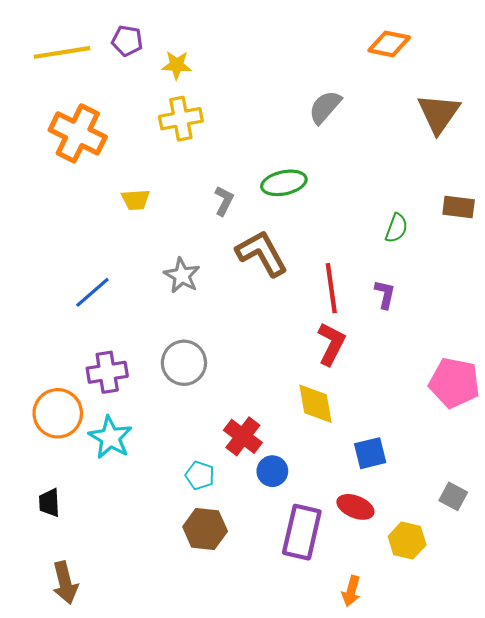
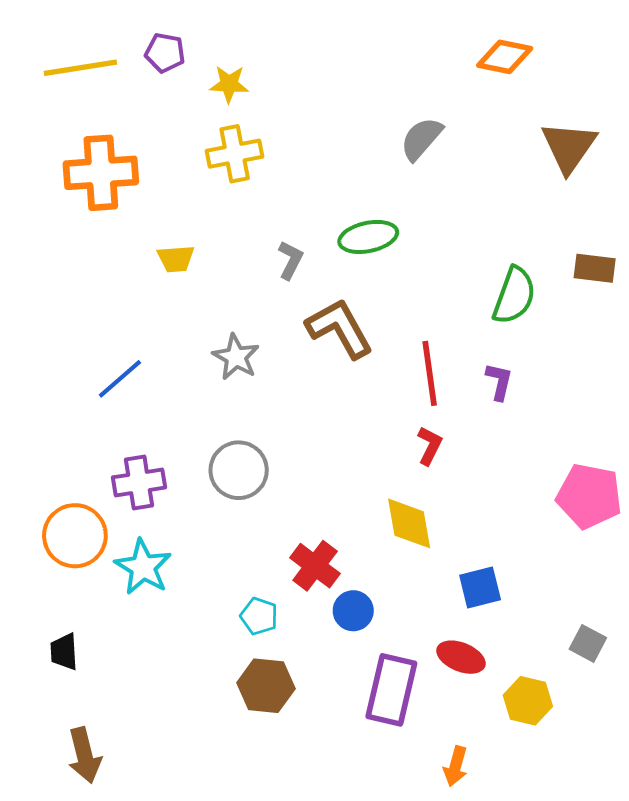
orange cross: (78, 133) -> (101, 173), turned -30
green semicircle: (397, 228) -> (514, 296), size x1.5
red L-shape: (331, 344) -> (430, 446), size x0.7

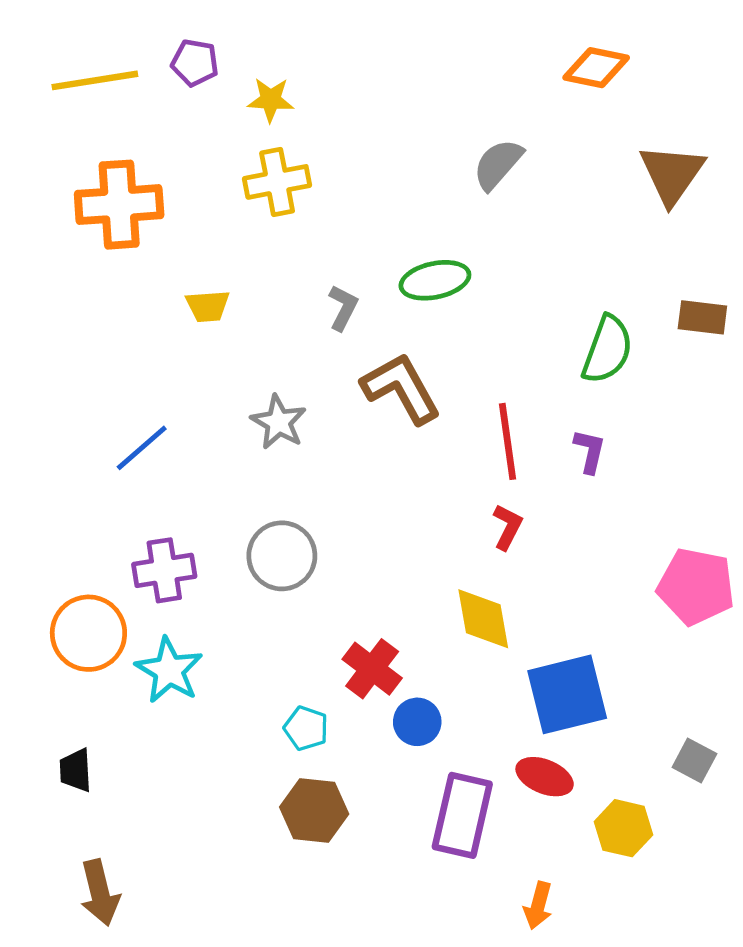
blue square: (480, 588) -> (567, 694), size x1.6

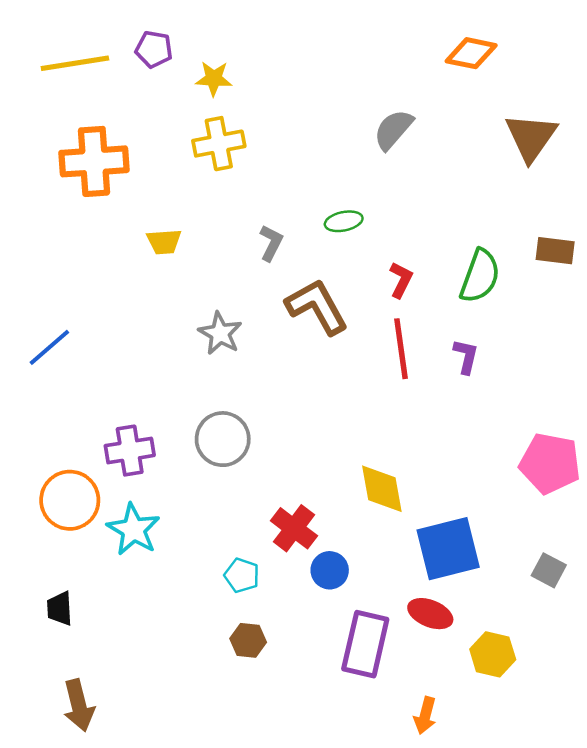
green ellipse: (435, 280) -> (344, 221), size x0.7
blue line: (142, 448) -> (49, 347), moved
red L-shape: (507, 527) -> (401, 280), moved
gray square: (694, 761) -> (549, 570), moved
brown hexagon: (314, 810) -> (248, 640), size x0.7

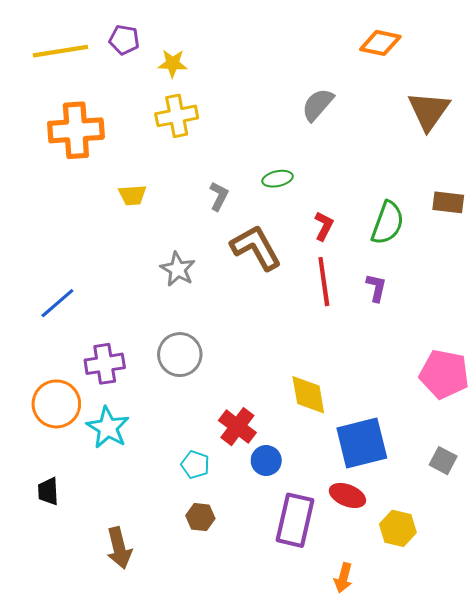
blue line: (49, 347) -> (57, 303), moved
brown arrow: (79, 705) -> (119, 548), moved

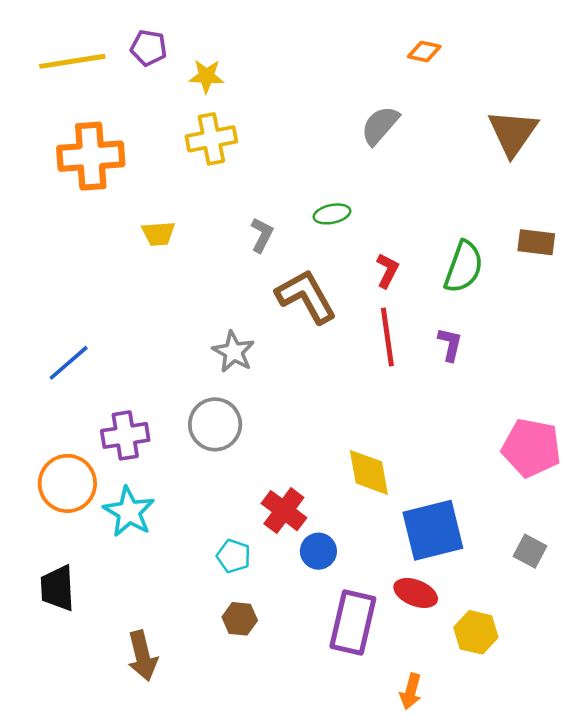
orange diamond: (380, 43) -> (424, 52), moved, size x0.7
gray star: (178, 269) -> (234, 352), moved
black trapezoid: (48, 491) -> (58, 588), size x1.4

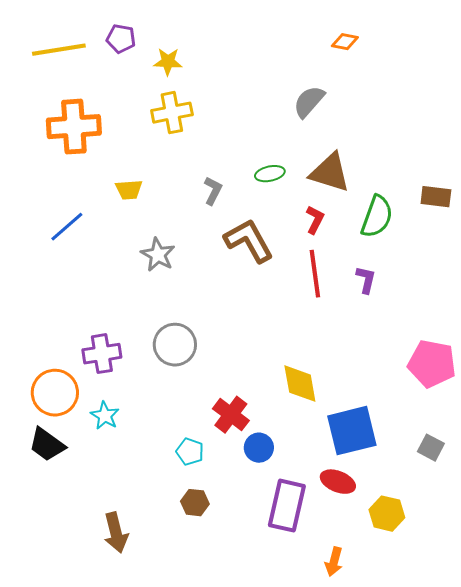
brown triangle: (513, 133) -> (330, 173), moved, turned -48
gray star: (234, 352) -> (158, 255), moved
blue line: (69, 363) -> (67, 227), moved
cyan star: (129, 512) -> (105, 416), size x0.7
black trapezoid: (58, 588) -> (47, 445), moved, turned -51

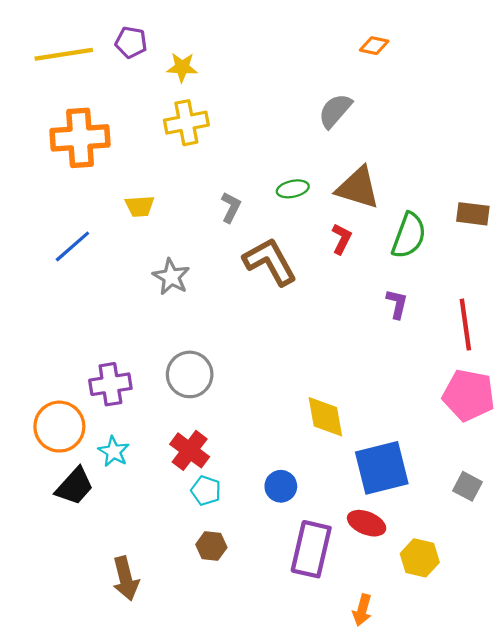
red line: (315, 274) -> (465, 325), moved
red cross: (231, 415) -> (190, 450), moved
black trapezoid: (47, 445) -> (75, 486), moved, turned -84

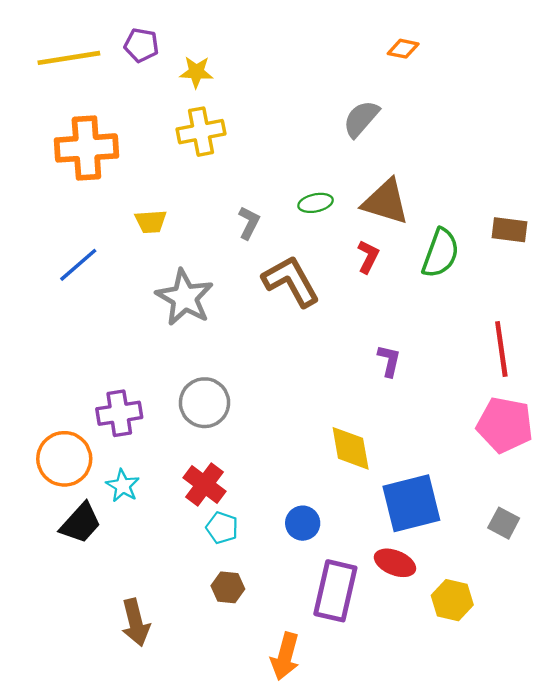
gray star: (171, 277) -> (185, 298), size x1.4
purple L-shape: (397, 304) -> (389, 361), moved
orange arrow: (362, 610) -> (285, 656), moved, size x1.4

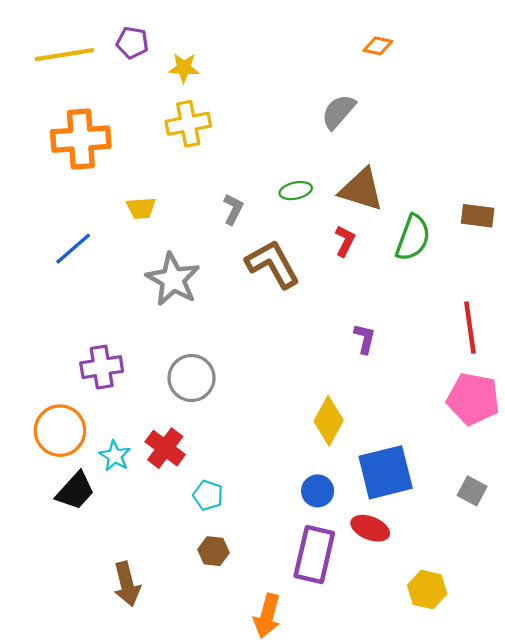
purple cross: (119, 413) -> (102, 367), moved
yellow diamond: (351, 448) -> (329, 421), turned 39
red cross: (205, 485) -> (165, 448), moved
blue circle: (303, 523) -> (318, 491), moved
yellow hexagon: (452, 600) -> (427, 590), moved

